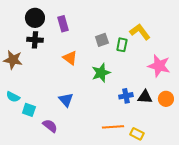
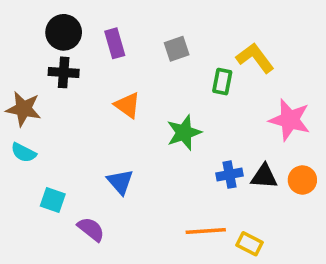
gray square: (102, 40) -> (177, 49), moved
cyan semicircle: (13, 97) -> (24, 153), moved

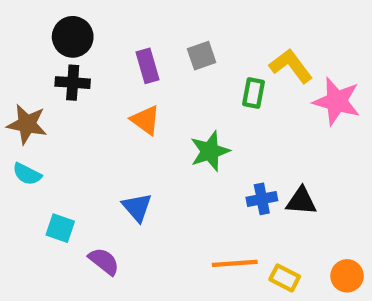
purple rectangle: (115, 43) -> (148, 66), moved
pink star: (290, 120) -> (337, 101), moved
orange circle: (302, 180) -> (347, 276), moved

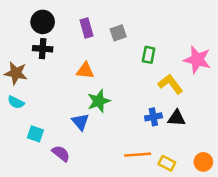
purple rectangle: (148, 66) -> (86, 28), moved
yellow L-shape: (291, 66) -> (170, 84), moved
orange triangle: (145, 120) -> (85, 71), turned -30
green star: (210, 151) -> (99, 101), moved

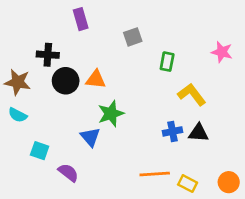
black circle: (43, 22) -> (66, 81), moved
purple rectangle: (86, 28) -> (81, 19), moved
pink star: (197, 60) -> (222, 52), moved, size x0.7

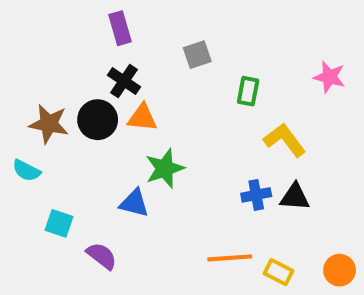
black cross: (48, 55) -> (124, 81), moved, turned 30
brown star: (18, 82) -> (49, 124), moved
blue triangle: (90, 137) -> (134, 203), turned -35

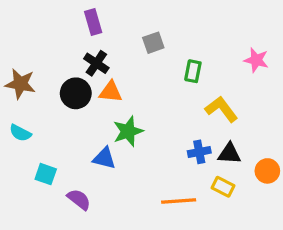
brown star: (49, 124) -> (20, 84), moved
orange circle: (340, 270) -> (267, 171), moved
yellow rectangle: (279, 272) -> (223, 187), moved

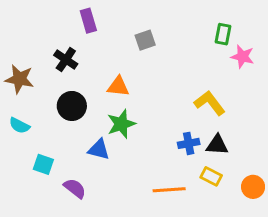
black cross: (96, 63) -> (66, 60), moved
green rectangle: (193, 71) -> (223, 34), moved
orange triangle: (111, 92) -> (118, 87), moved
black circle: (76, 93) -> (72, 106), moved
orange circle: (267, 171) -> (253, 187), moved

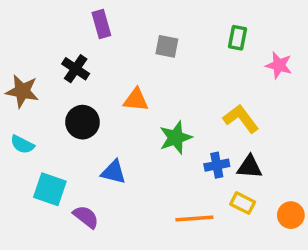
green rectangle: (223, 34) -> (237, 38), moved
gray square: (145, 40) -> (167, 46), turned 30
green star: (121, 124) -> (175, 138), moved
cyan square: (43, 164) -> (50, 189), size x1.4

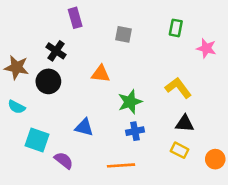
black circle: (83, 122) -> (48, 81), moved
blue cross: (217, 165) -> (135, 131), moved
orange line: (194, 219) -> (121, 165), moved

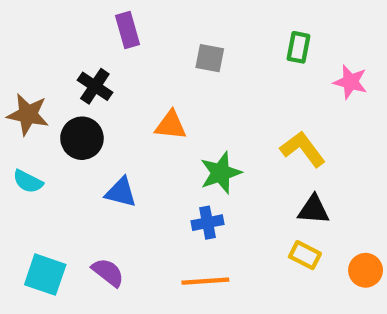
blue triangle: (84, 127) -> (121, 192), moved
blue cross: (135, 131) -> (208, 223), moved
cyan square: (37, 140) -> (45, 275), moved

